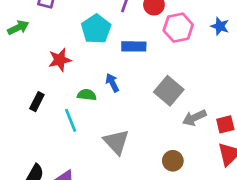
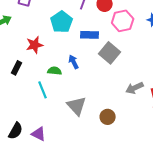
gray square: (169, 91) -> (110, 53), moved
black rectangle: (37, 102) -> (17, 68), moved
brown circle: (173, 161) -> (108, 117), moved

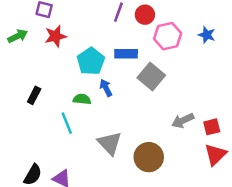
cyan pentagon: (62, 22) -> (91, 61), moved
red star: (35, 45) -> (55, 36), moved
brown circle: (108, 117) -> (149, 157), size x1.5

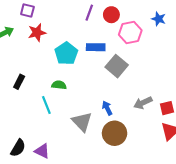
blue star: (207, 35) -> (159, 19), moved
blue arrow: (106, 88) -> (107, 108), moved

